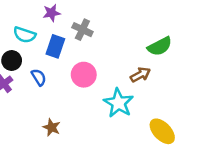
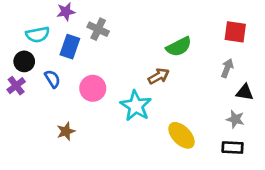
cyan semicircle: (25, 35) -> (38, 35), turned -30
pink circle: (84, 75) -> (93, 88), moved
brown star: (52, 127) -> (66, 131), turned 30

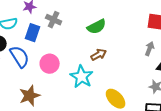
green semicircle: (179, 47) -> (97, 27), moved
blue semicircle: (52, 79) -> (20, 57), size x1.6
brown star: (66, 131) -> (30, 96), size x1.5

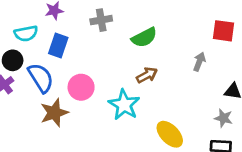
gray cross: (54, 20) -> (101, 20), moved, turned -35
gray arrow: (150, 49) -> (199, 62), moved
brown star: (30, 96) -> (54, 113), moved

